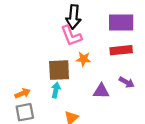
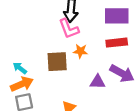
purple arrow: (127, 82) -> (122, 73), size x1.6
cyan arrow: (56, 90) -> (20, 68), moved, turned -64
orange arrow: (23, 93) -> (22, 84), size x1.5

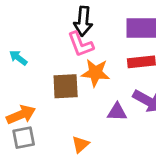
orange star: (80, 51) -> (95, 73), size x1.5
cyan arrow: (20, 68) -> (18, 58), moved

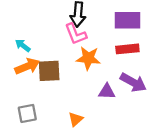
brown square: (66, 86) -> (49, 71), moved
orange arrow: (21, 115) -> (27, 66), moved

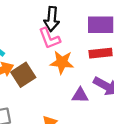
brown square: (49, 71) -> (23, 75), turned -30

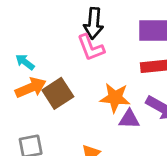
orange star: (62, 62) -> (115, 98), moved

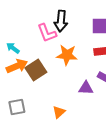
pink L-shape: (91, 48) -> (47, 33), moved
orange star: (115, 98) -> (67, 55), moved

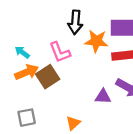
pink L-shape: (47, 33) -> (60, 52), moved
orange star: (67, 55) -> (96, 41), moved

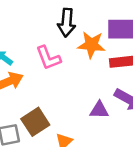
brown square: (48, 77) -> (35, 122), moved

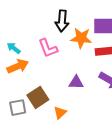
purple triangle: (99, 110) -> (76, 82), moved

